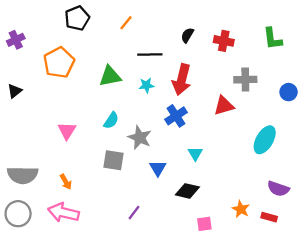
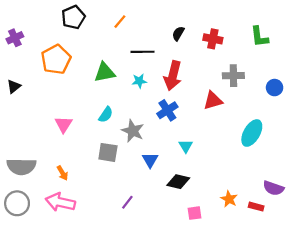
purple semicircle: (278, 189) -> (273, 188), moved

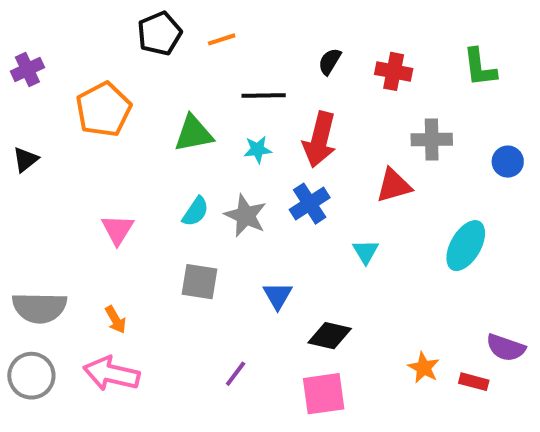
black pentagon: (73, 17) -> (160, 33), moved
orange line: (120, 22) -> (222, 39), turned 32
gray star: (133, 131) -> (246, 216), moved
cyan triangle: (186, 146) -> (366, 252), moved
pink square: (194, 213) -> (324, 394), moved, size x1.6

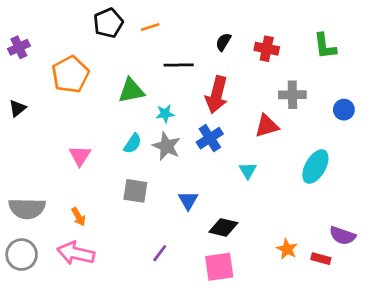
cyan star: (258, 150) -> (165, 114), moved

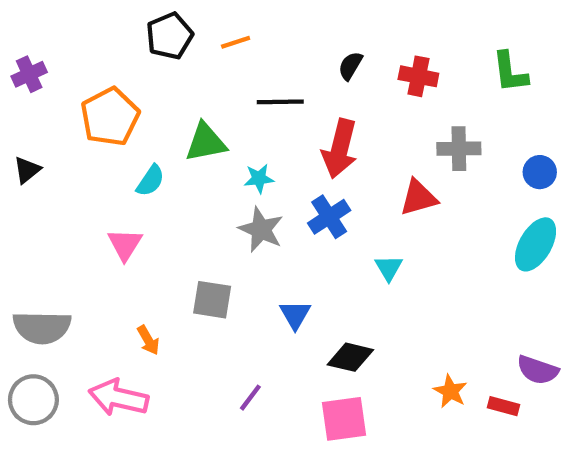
cyan semicircle: (133, 143) -> (150, 181), moved
cyan ellipse: (315, 167) -> (536, 244), moved
orange arrow: (78, 217) -> (148, 340), moved

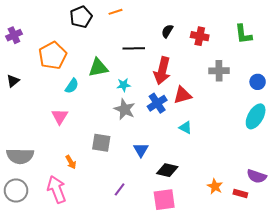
orange line: (236, 42) -> (115, 12), moved
red triangle: (418, 198) -> (182, 95), moved
cyan triangle: (389, 268) -> (186, 128), turned -32
pink arrow: (118, 398) -> (57, 189), turned 56

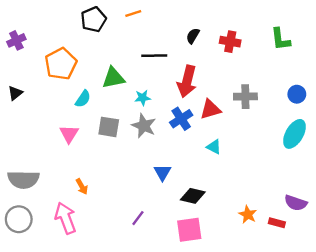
gray cross: (219, 71) -> (245, 97), moved
gray square: (101, 143) -> (109, 127), moved

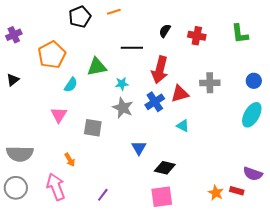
gray square: (109, 127) -> (93, 128), moved
orange star: (248, 215) -> (216, 193), moved
purple line: (138, 218) -> (103, 195), moved

